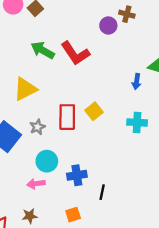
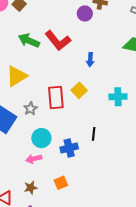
blue arrow: (137, 81) -> (90, 60), moved
black line: (102, 192) -> (94, 134), moved
orange square: (73, 215) -> (61, 183), moved

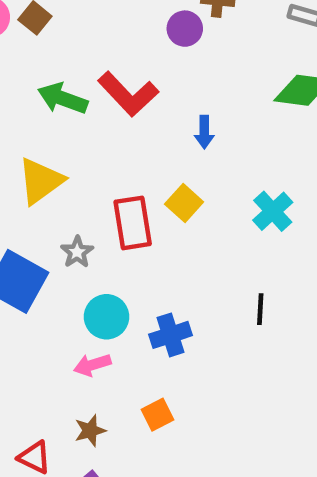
cyan cross: (118, 97) -> (273, 211), turned -36
black line: (94, 134) -> (260, 309), moved

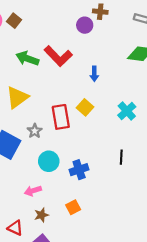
pink arrow: (92, 365) -> (33, 191), moved

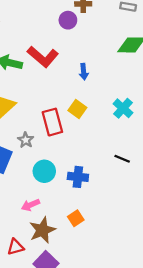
black line: (121, 157) -> (122, 159), turned -64
blue cross: (79, 170) -> (78, 177), turned 30
brown star: (41, 215) -> (42, 230), size x1.6
red triangle: (15, 228) -> (15, 247), turned -35

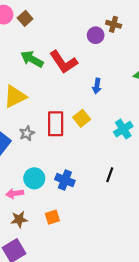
black line: (122, 159) -> (110, 175), turned 72
cyan circle: (44, 171) -> (34, 178), moved
brown star: (42, 230) -> (19, 219), size x0.7

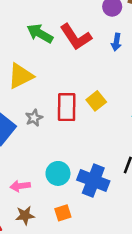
blue arrow: (97, 86) -> (116, 42), moved
cyan circle: (34, 178) -> (58, 173), moved
blue cross: (65, 180) -> (93, 181), moved, size x1.4

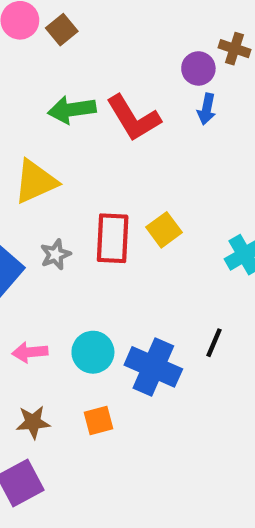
green arrow: (40, 34) -> (72, 110), turned -40
blue arrow: (116, 42) -> (207, 109), moved
pink arrow: (20, 186) -> (30, 352), moved

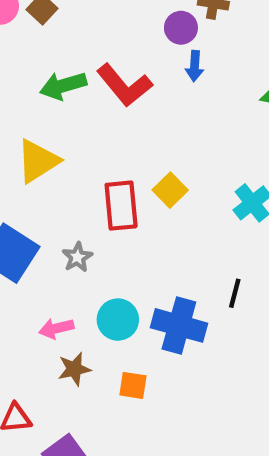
gray star: (55, 254) -> (77, 257), moved
orange square: (98, 420) -> (133, 385), turned 32
brown star: (33, 422) -> (74, 369), moved

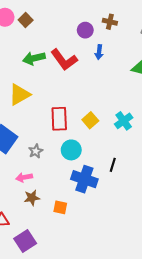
purple circle: (181, 28) -> (85, 30), moved
yellow square: (170, 190) -> (90, 120), moved
gray star: (77, 257) -> (36, 151), moved
cyan circle: (118, 320) -> (71, 150), moved

